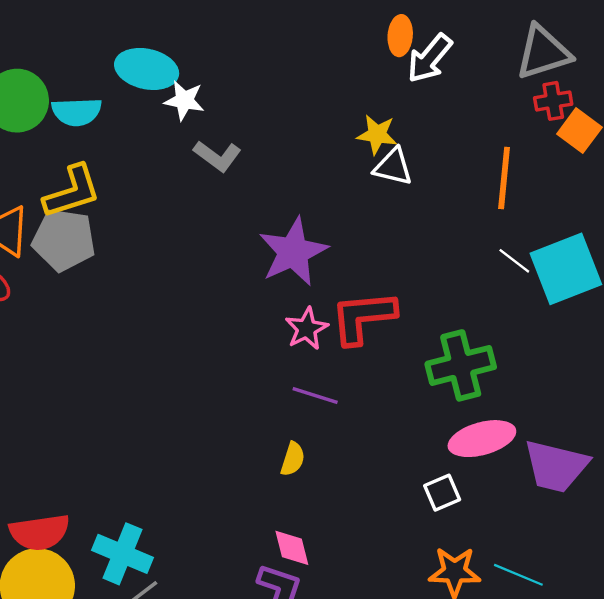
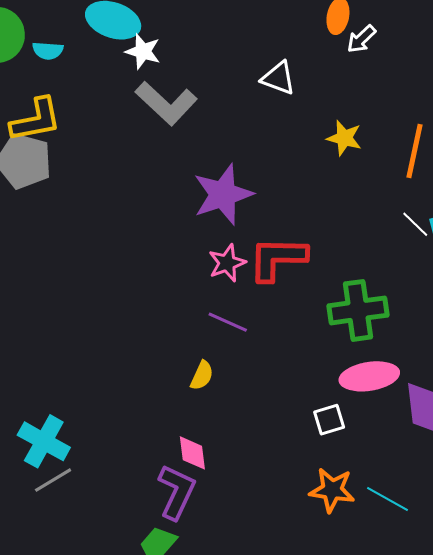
white arrow: (430, 58) -> (361, 39), size x0.7
cyan semicircle: (77, 112) -> (48, 51), size x0.7
yellow star: (377, 134) -> (344, 138), moved
gray L-shape: (217, 156) -> (166, 103), size x1.5
white triangle: (393, 167) -> (278, 78), moved

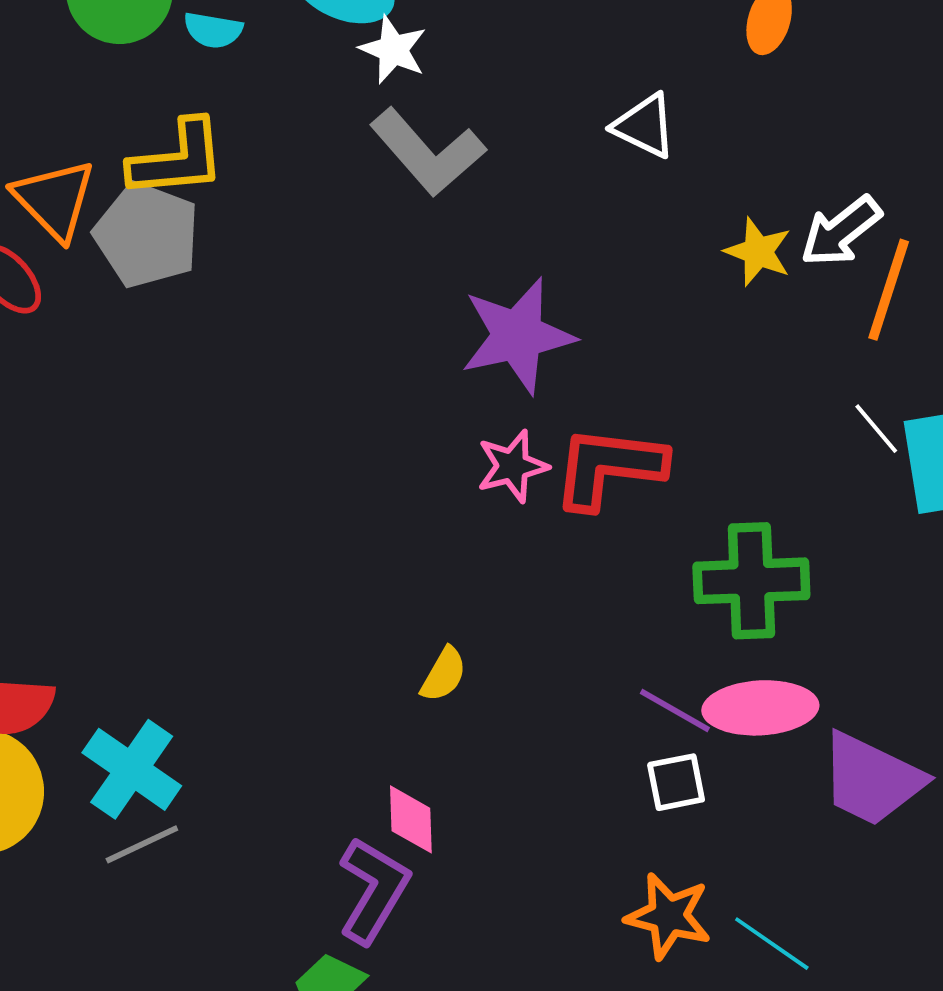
white arrow: (361, 39) -> (841, 231), moved, size x1.4
purple line: (228, 322) -> (675, 711), moved

